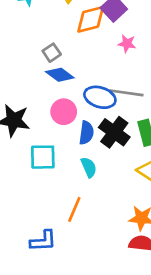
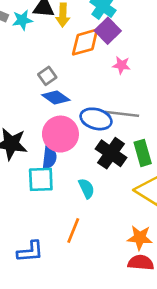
pink circle: (64, 112) -> (60, 134), size x1.4
blue semicircle: (86, 133) -> (49, 157), moved
blue L-shape: (43, 241) -> (30, 252), moved

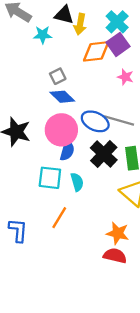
cyan star: (22, 20) -> (43, 35), moved
blue semicircle: (49, 157) -> (67, 150), moved
cyan square: (41, 179) -> (50, 178), moved
blue L-shape: (30, 252) -> (18, 230), turned -90

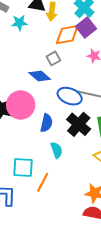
gray square: (58, 76) -> (53, 58), moved
pink circle: (61, 130) -> (21, 105), moved
cyan square: (50, 178) -> (23, 167), moved

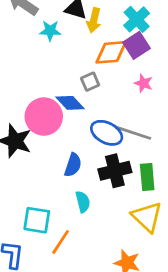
pink circle: (21, 105) -> (44, 117), moved
black cross: (79, 124) -> (115, 171), turned 30

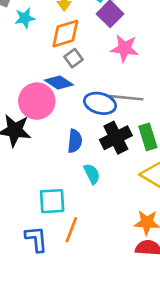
orange diamond: (111, 52) -> (65, 34), moved
pink star: (143, 83) -> (125, 48), size x1.5
orange line: (61, 242) -> (71, 230), moved

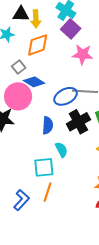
gray square: (74, 58) -> (19, 67), moved
blue ellipse: (100, 103) -> (66, 96), turned -40
cyan square: (52, 201) -> (44, 167), moved
blue L-shape: (36, 239) -> (21, 200), turned 50

